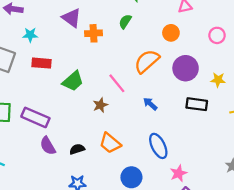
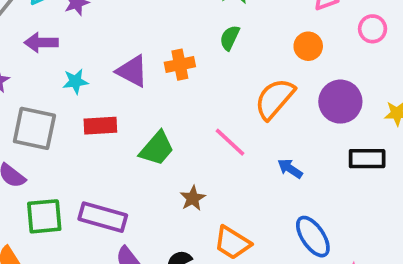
purple triangle: (72, 18) -> (132, 71), moved
pink circle: (217, 35) -> (373, 29), moved
brown star: (100, 105) -> (193, 198), moved

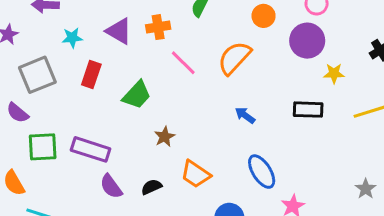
purple circle: (340, 102) -> (307, 41), moved
red rectangle: (100, 126) -> (91, 75), turned -70
gray square: (34, 128) -> (37, 75), turned -36
pink line: (230, 142) -> (183, 63), moved

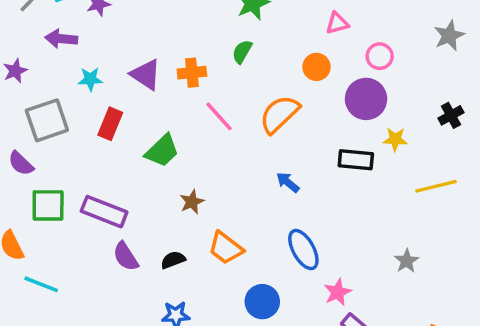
black rectangle: (308, 110) -> (356, 160), moved
gray star: (366, 189) -> (407, 261), moved

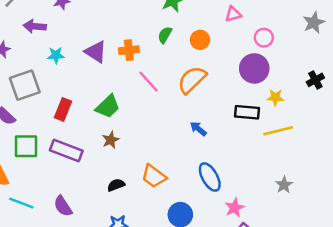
orange circle: (316, 67) -> (200, 40), moved
red rectangle: (110, 124) -> (63, 109), moved
yellow line: (436, 186) -> (278, 131), moved
brown star: (192, 202) -> (111, 140), moved
purple semicircle: (126, 256) -> (63, 206), moved

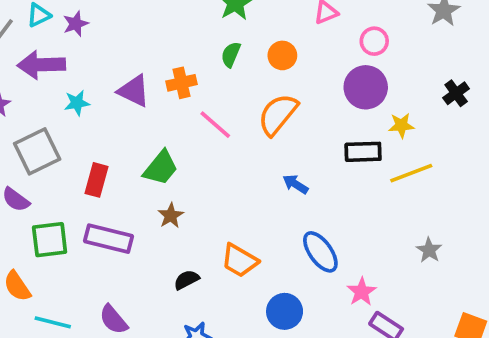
purple arrow: (35, 26) -> (41, 65), size x1.4

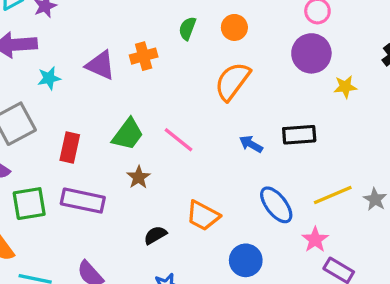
pink line: (215, 125) -> (179, 140), moved
black rectangle: (363, 152) -> (299, 135), moved
yellow line: (411, 173) -> (333, 195), moved

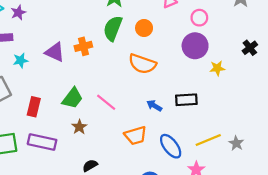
green semicircle: (187, 28) -> (113, 28), size x1.6
orange semicircle: (232, 81) -> (142, 64), turned -108
orange trapezoid: (203, 216) -> (136, 136), moved, turned -45

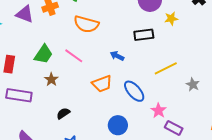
orange semicircle: (142, 64) -> (86, 24), moved
black rectangle: (186, 100) -> (144, 35), moved
yellow line: (208, 140) -> (166, 68), moved

